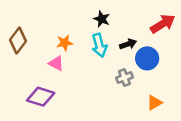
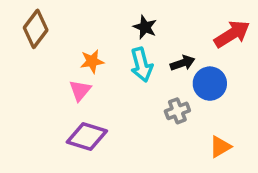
brown diamond: (18, 40) -> (36, 29), moved
pink triangle: (56, 63) -> (80, 90), turned 42
purple diamond: (41, 97) -> (87, 136), moved

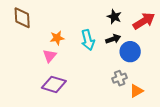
black star: (145, 27) -> (114, 17), moved
brown diamond: (36, 29) -> (22, 18), turned -40
gray cross: (177, 111) -> (120, 78), moved

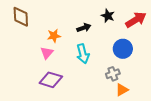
black arrow: (113, 39) -> (84, 28), moved
cyan arrow: (88, 40) -> (83, 54), moved
orange triangle: (136, 91) -> (122, 90), moved

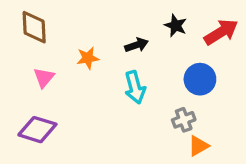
pink triangle: (47, 53) -> (44, 78), moved
purple diamond: (51, 80) -> (37, 130), moved

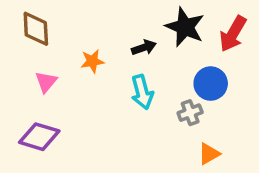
black star: (176, 26) -> (185, 27), size x1.6
red arrow: (221, 32) -> (233, 34), turned 152
gray cross: (184, 120) -> (190, 113), moved

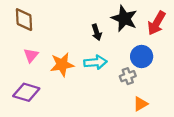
black arrow: (144, 48) -> (97, 32), turned 91
orange star: (92, 61) -> (62, 65), moved, size x1.5
cyan arrow: (142, 92) -> (95, 62), turned -80

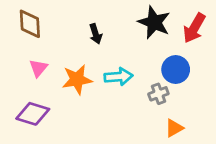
black arrow: (97, 32) -> (96, 34), moved

